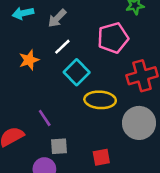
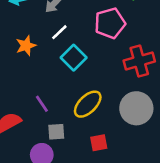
yellow ellipse: (100, 100) -> (88, 104), moved, turned -48

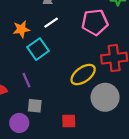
cyan square: (74, 58) -> (38, 49), moved
yellow ellipse: (88, 104) -> (83, 75), moved

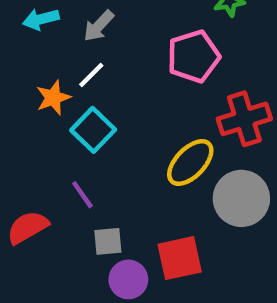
white line: (51, 23) -> (91, 75), moved
red square: (69, 121) -> (180, 258), size x1.5
purple circle: (19, 123) -> (128, 279), moved

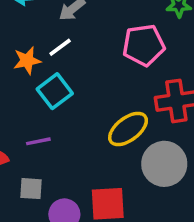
purple line: (82, 195) -> (38, 141), turned -75
gray square: (108, 241) -> (31, 189), moved

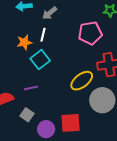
white line: (60, 47) -> (43, 35), turned -40
gray square: (31, 189) -> (27, 115), turned 32

